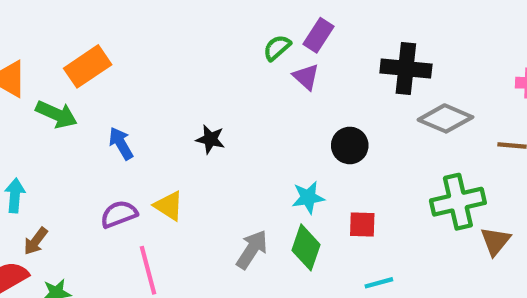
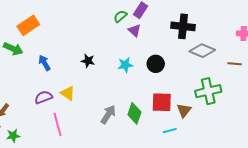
cyan star: (308, 197) -> (125, 65), moved
red square: (362, 225) -> (162, 102), size x1.5
brown triangle: (495, 241) -> (184, 110), moved

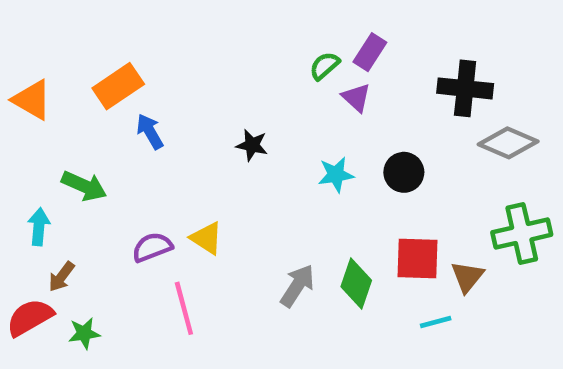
green arrow: (13, 49) -> (84, 186), moved
black star: (88, 61) -> (252, 145), moved
blue arrow: (44, 63) -> (150, 132), moved

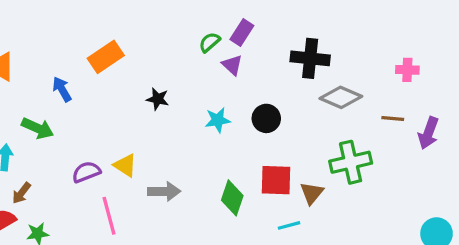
orange rectangle: (118, 86) -> (106, 57), moved
blue arrow: (150, 132) -> (62, 89), moved
gray arrow: (297, 286) -> (164, 191), moved, turned 56

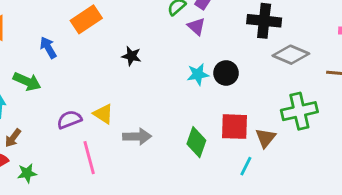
cyan star: (218, 120) -> (198, 74), moved
cyan line: (289, 225) -> (246, 166), turned -48

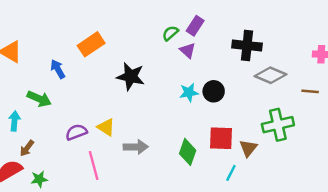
black star: (131, 56) -> (131, 76), size x1.6

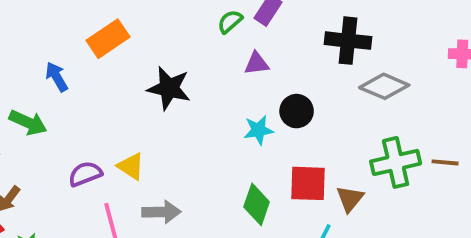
purple triangle: (188, 50) -> (257, 63), moved, turned -49
brown line: (310, 91) -> (445, 162), moved
cyan star: (189, 93) -> (258, 130), moved
gray arrow: (136, 147) -> (161, 212), moved

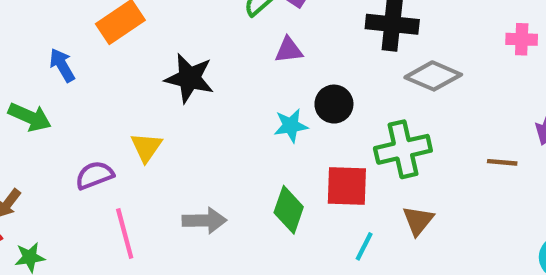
green cross: (396, 162) -> (403, 149), moved
yellow triangle: (131, 166) -> (146, 147), moved, turned 32
brown triangle: (350, 199) -> (418, 221), moved
gray arrow: (161, 212) -> (205, 221), moved

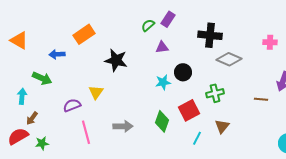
blue arrow: (62, 65) -> (57, 54), turned -63
green cross: (403, 149) -> (215, 93), size x0.7
red square: (347, 186) -> (189, 110), turned -30

